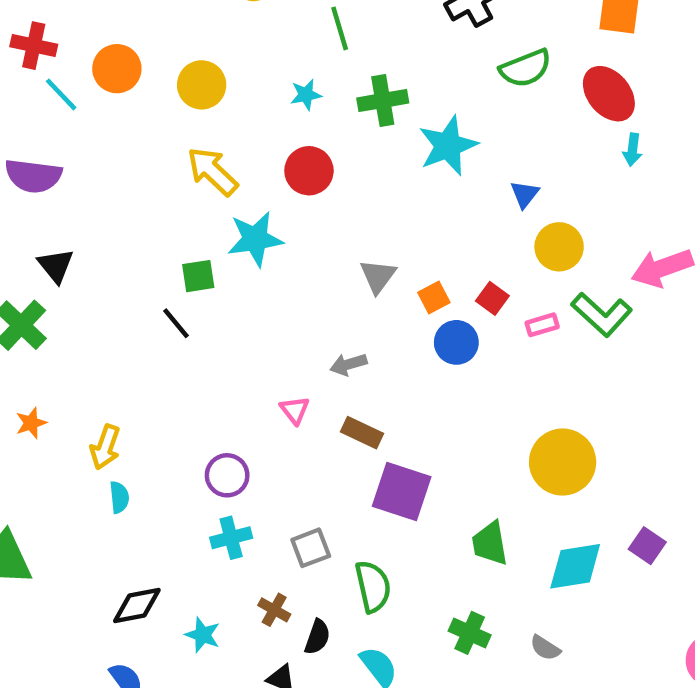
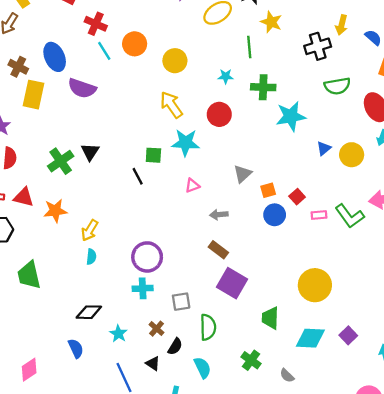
yellow circle: (559, 247) -> (352, 155), moved
black triangle: (56, 266) -> (90, 152), moved
pink triangle: (295, 410) -> (192, 186), moved, turned 35
orange star: (31, 423) -> (55, 211), size x1.5
purple circle: (227, 475) -> (147, 257), size x1.4

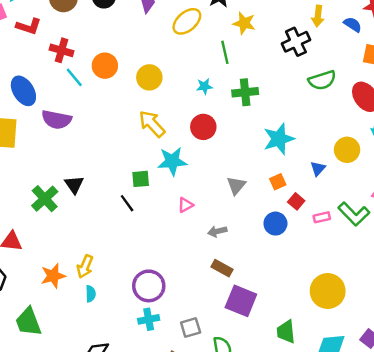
cyan star: (291, 116) -> (279, 139), moved
blue triangle: (324, 148) -> (318, 169), moved
orange square: (268, 190) -> (278, 182), moved
orange star: (55, 211) -> (53, 276), moved

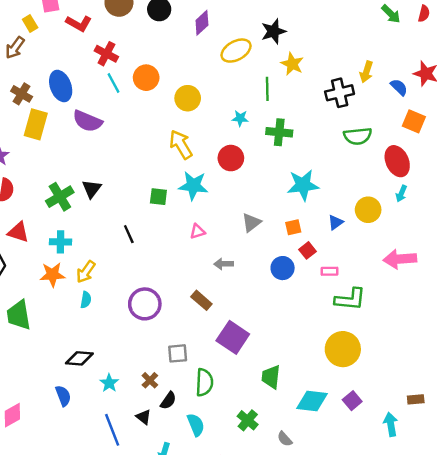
black line: (127, 203) -> (129, 234), moved
green L-shape: (354, 214) -> (350, 299), moved, turned -52
brown rectangle: (222, 268) -> (201, 300), moved
yellow circle: (328, 291) -> (343, 349), moved
cyan cross: (149, 319) -> (61, 242), moved

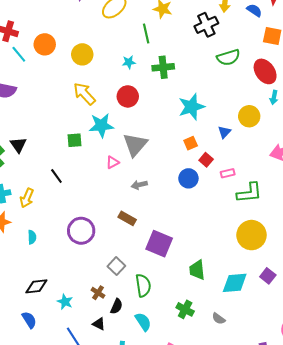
gray triangle: (251, 222) -> (135, 145), moved, size x1.5
yellow arrow: (86, 272) -> (27, 198), moved
gray square: (178, 353) -> (116, 266), turned -30

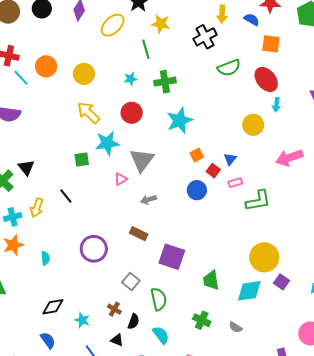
cyan star: (192, 107) -> (180, 120), moved
blue triangle: (224, 132) -> (230, 159), moved
yellow arrow: (27, 198) -> (37, 208), moved
yellow circle: (252, 235) -> (264, 257), moved

